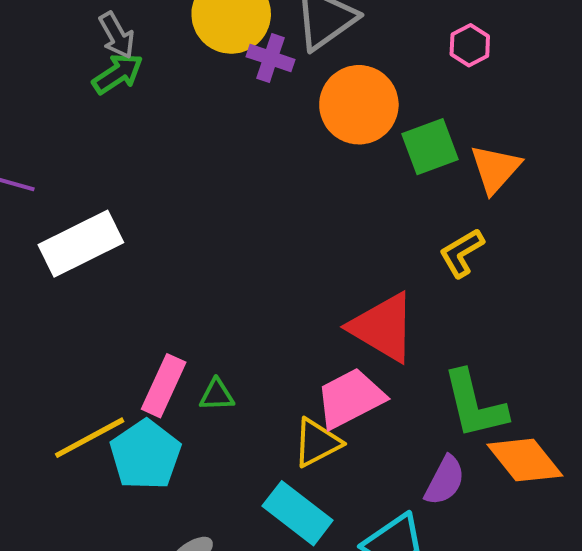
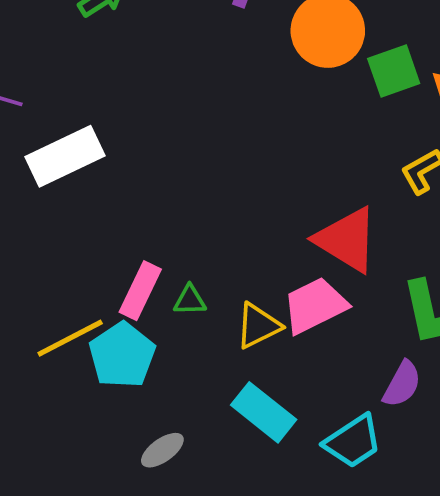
yellow triangle: (317, 443) -> (258, 326), moved

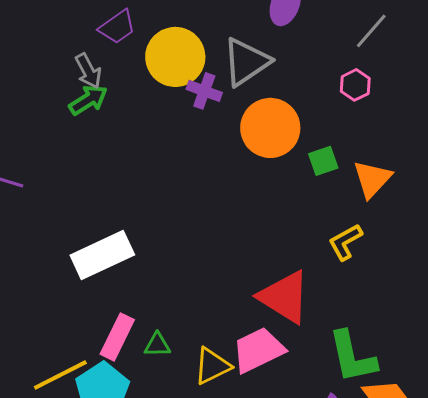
green square: (394, 71) -> (323, 161), size x0.7
white rectangle: (65, 156) -> (102, 255), moved

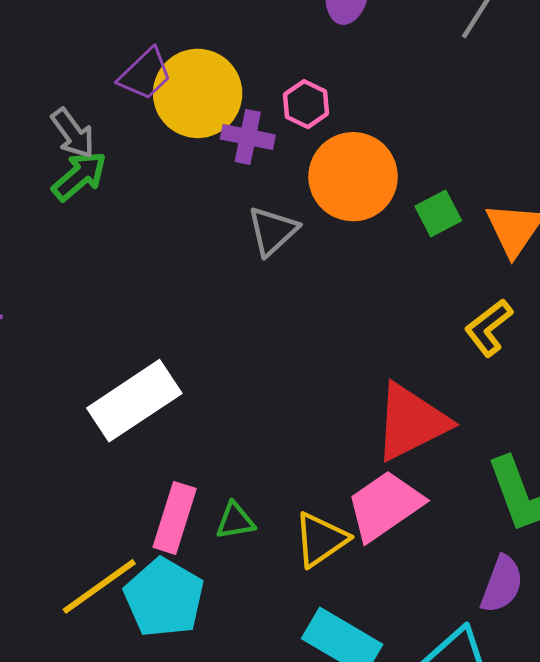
purple trapezoid: (117, 27) -> (145, 74), moved
gray triangle: (246, 62) -> (273, 231), moved, size x0.7
pink hexagon: (355, 85) -> (306, 104), moved
red triangle: (284, 297) -> (411, 422), turned -50

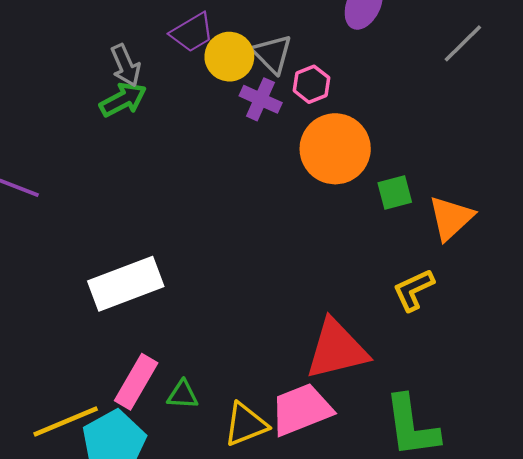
yellow circle: (198, 93) -> (229, 57), size x0.7
gray triangle: (273, 231) -> (272, 54), moved, turned -45

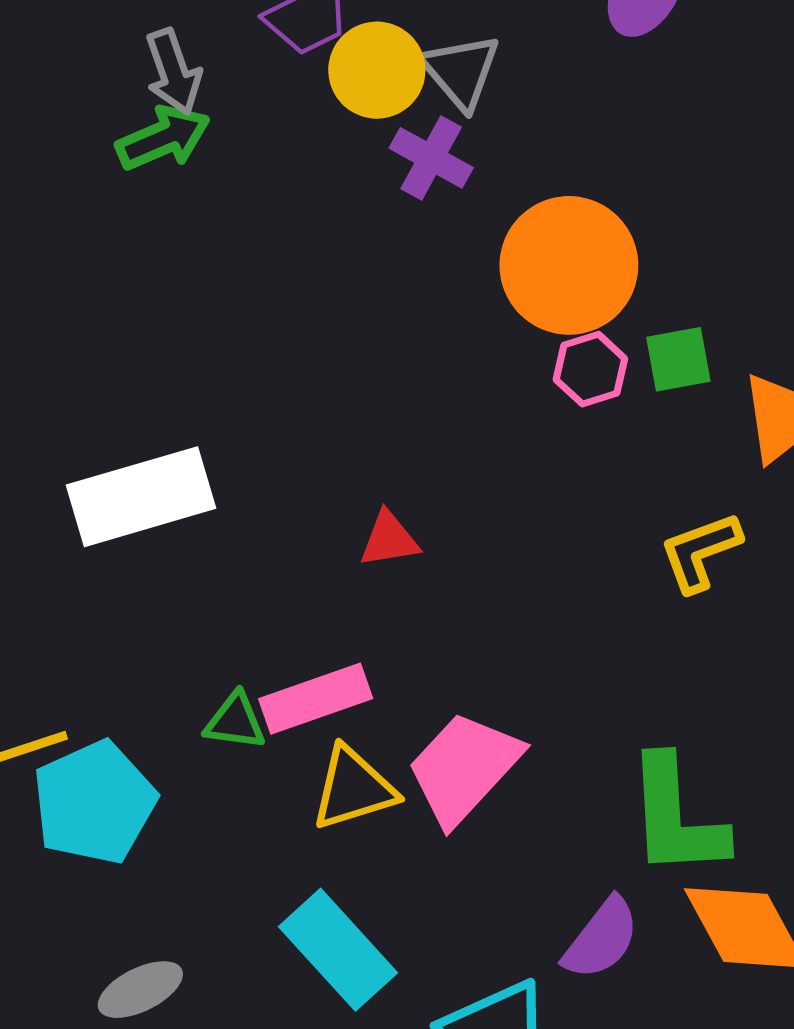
pink hexagon: (312, 84) -> (590, 369), moved
red triangle: (337, 349) -> (389, 539), moved, size x0.5
pink rectangle: (136, 382) -> (316, 699), moved, turned 36
pink trapezoid: (301, 410) -> (464, 768), turned -30

